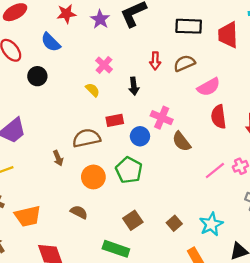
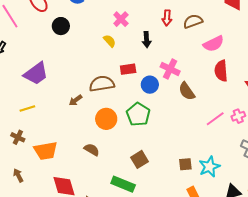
brown arrow: (58, 158) -> (76, 100), turned 72
brown square: (174, 223) -> (185, 164), moved, turned 32

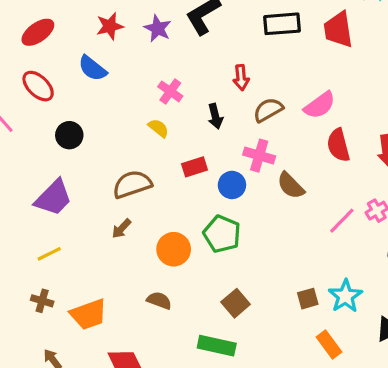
brown semicircle: (193, 21) -> (268, 110), moved
black circle: (61, 26) -> (69, 135), moved
brown semicircle: (102, 84) -> (132, 184), moved

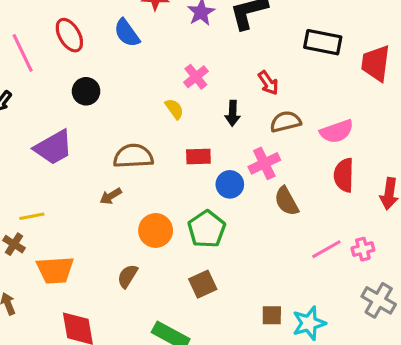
red arrow: (241, 78) -> (268, 83), turned -45
pink cross: (259, 156) -> (264, 163), turned 32
yellow line: (49, 254) -> (32, 216), moved
brown semicircle: (159, 300) -> (127, 276), turned -95
brown square: (236, 303) -> (203, 284), moved

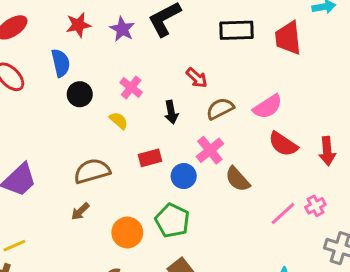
blue semicircle: (127, 33) -> (61, 63), turned -144
black circle: (86, 91) -> (80, 94), moved
red semicircle: (344, 175) -> (283, 144), turned -44

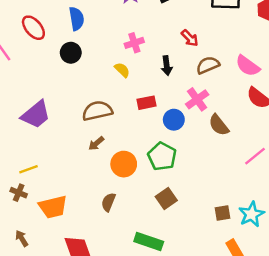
pink cross: (131, 87) -> (134, 43), turned 30
black circle: (80, 94) -> (71, 53), moved
pink semicircle: (268, 107) -> (248, 66), turned 65
brown arrow: (80, 211) -> (96, 143), moved

